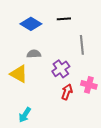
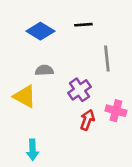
cyan arrow: (25, 115) -> (33, 150), turned -35

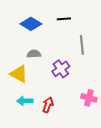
pink cross: (116, 111) -> (89, 98), moved
red arrow: (87, 120) -> (48, 105), moved
cyan arrow: (33, 150) -> (25, 101), moved, turned 91

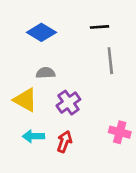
black line: (64, 19) -> (99, 27), moved
purple cross: (61, 69) -> (68, 103), moved

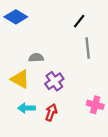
black line: (99, 27) -> (79, 21), turned -48
blue diamond: (41, 32) -> (16, 17), moved

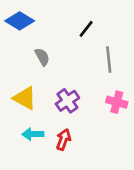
black line: (79, 21) -> (86, 29), moved
gray semicircle: (36, 58) -> (42, 57), moved, turned 64
pink cross: (95, 105) -> (117, 102), moved

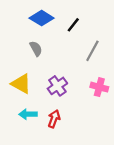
blue diamond: (20, 21) -> (42, 18), moved
gray line: (109, 60) -> (92, 51), turned 35

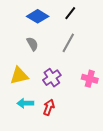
black line: (73, 25) -> (70, 13), moved
gray line: (92, 51) -> (68, 43), moved
yellow triangle: (21, 84) -> (19, 76), turned -42

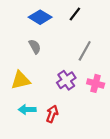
gray line: (68, 43) -> (85, 51), moved
purple cross: (52, 78) -> (66, 80), moved

